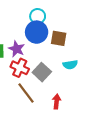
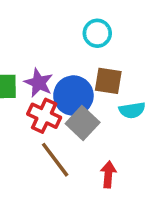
cyan circle: (38, 16) -> (97, 33), moved
blue circle: (37, 32) -> (73, 96), moved
brown square: (59, 38) -> (108, 81), moved

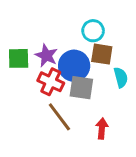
cyan circle: (97, 33) -> (93, 31), moved
cyan semicircle: (132, 110) -> (121, 77), turned -96
gray square: (83, 123) -> (81, 88), turned -35

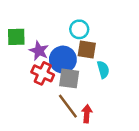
green square: (19, 58) -> (16, 37), moved
brown line: (59, 117) -> (68, 106), moved

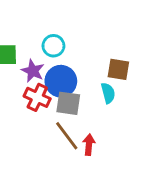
cyan circle: (79, 29) -> (53, 46), moved
brown square: (87, 49) -> (118, 69), moved

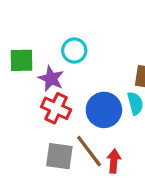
blue circle: (61, 81) -> (104, 110), moved
gray square: (68, 103) -> (59, 156), moved

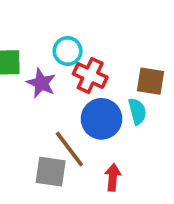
red cross: (56, 108) -> (90, 75), moved
brown line: (89, 151) -> (69, 149), moved

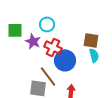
red cross: (90, 75) -> (53, 47), moved
cyan semicircle: (137, 111) -> (94, 55), moved

